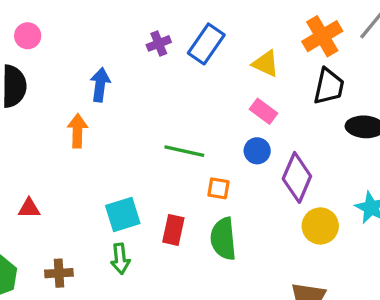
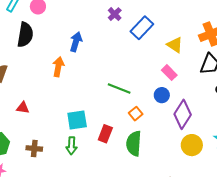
purple cross: (159, 43) -> (115, 14), moved, turned -32
orange square: (218, 188) -> (136, 114), turned 32

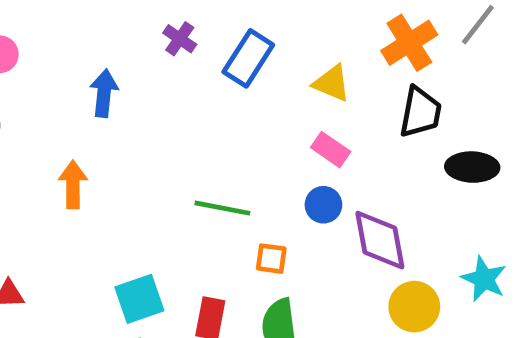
blue arrow: (76, 42) -> (104, 93), moved
orange square: (136, 114) -> (271, 259), turned -32
purple diamond: (183, 114) -> (380, 240), turned -32

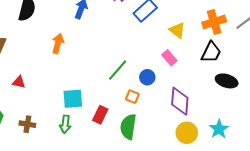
blue circle: (323, 205) -> (147, 77), moved
green line: (222, 208) -> (118, 70), turned -75

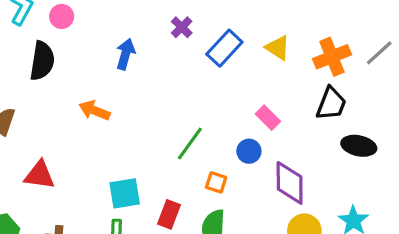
yellow triangle: (177, 30) -> (278, 48), moved
orange arrow: (58, 44) -> (94, 110), turned -78
blue circle: (147, 77) -> (249, 151), moved
red triangle: (19, 82) -> (40, 175), size x1.5

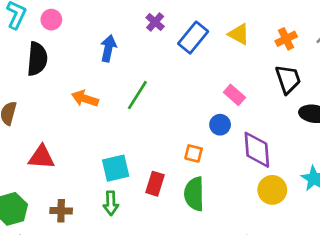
orange cross: (332, 57) -> (286, 39), size x0.7
black trapezoid: (331, 104) -> (288, 79), turned -36
green line: (190, 143) -> (137, 95), moved

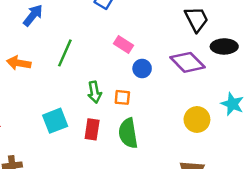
blue arrow: (108, 48) -> (33, 15), turned 35
pink rectangle: (234, 95) -> (123, 45), moved
purple diamond: (257, 150) -> (188, 62), moved, turned -32
green arrow: (111, 203) -> (95, 92), moved

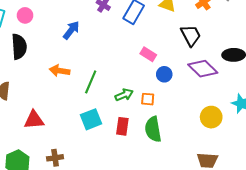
black trapezoid: (196, 19) -> (191, 35), moved
green line: (65, 53) -> (91, 82), moved
green arrow: (95, 92) -> (124, 95), turned -102

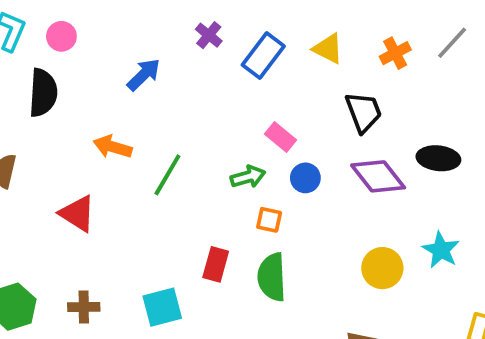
green arrow: (124, 95) -> (248, 177), moved
cyan square: (91, 119) -> (162, 307), moved
red triangle: (34, 120) -> (77, 214), moved, turned 30

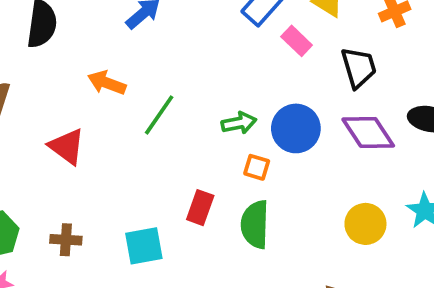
pink rectangle: (281, 137) -> (297, 41), moved
blue circle: (305, 178) -> (296, 128), size x1.6

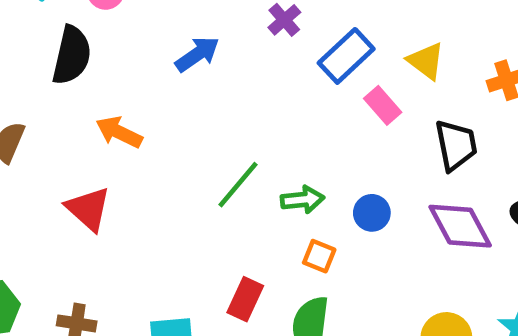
orange arrow: (107, 83) -> (119, 132), moved
green line: (159, 115) -> (238, 185), moved
blue circle: (296, 128) -> (372, 213), size x0.6

